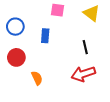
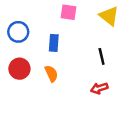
red arrow: (83, 74) -> (99, 88), size x0.6
orange semicircle: (37, 78) -> (51, 74), moved

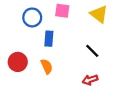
blue circle: (18, 32) -> (32, 17), moved
black line: (102, 56) -> (92, 51), turned -32

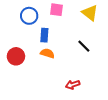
orange semicircle: (47, 66) -> (47, 53), moved, turned -48
red arrow: (90, 80) -> (73, 85), moved

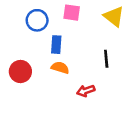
black line: (84, 46) -> (106, 59), turned 40
red arrow: (73, 85) -> (86, 91), moved

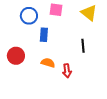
orange semicircle: (60, 68) -> (48, 63), moved
red arrow: (86, 91) -> (67, 71), turned -80

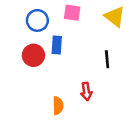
red circle: (16, 56) -> (33, 55), moved
orange semicircle: (48, 63) -> (58, 106), moved, turned 72

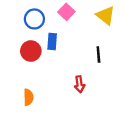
pink square: (72, 13) -> (66, 12), turned 35
orange semicircle: (58, 106) -> (28, 97), moved

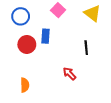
blue circle: (34, 19) -> (21, 16), moved
red arrow: (79, 84) -> (70, 74), turned 144

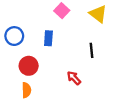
blue circle: (21, 16) -> (14, 36), moved
red circle: (27, 44) -> (29, 66), moved

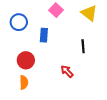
blue circle: (14, 36) -> (19, 22), moved

